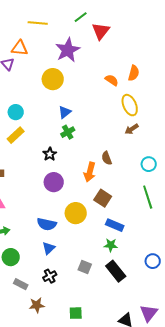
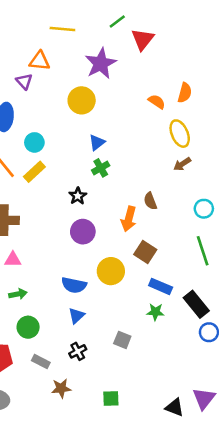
black rectangle: (116, 271) -> (196, 304), moved

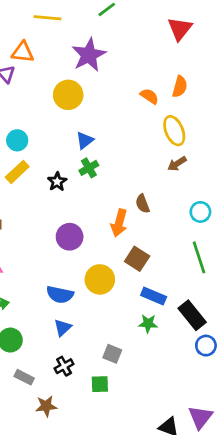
red triangle: (143, 39) -> (180, 29), moved
black star: (78, 196) -> (57, 182), moved
green square: (111, 398) -> (100, 384), moved

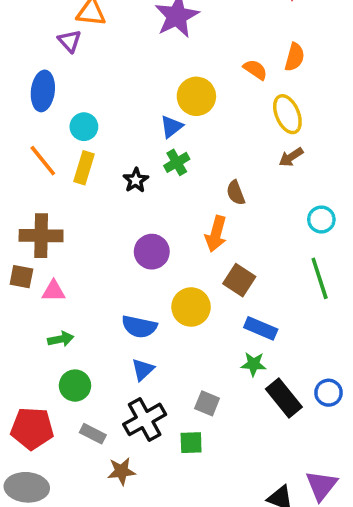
yellow circle: (68, 95) -> (196, 96), moved
yellow rectangle: (17, 172) -> (84, 168), turned -30
brown semicircle: (143, 204) -> (236, 193), moved
black rectangle: (192, 315) -> (284, 398), moved
black cross: (64, 366) -> (145, 419), size x1.6

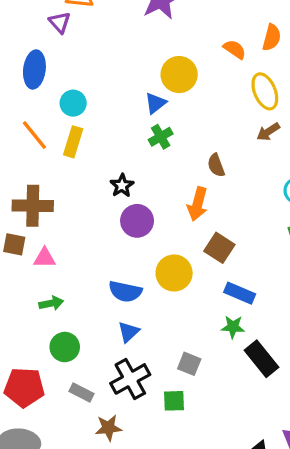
black star: (136, 180) -> (122, 186), moved

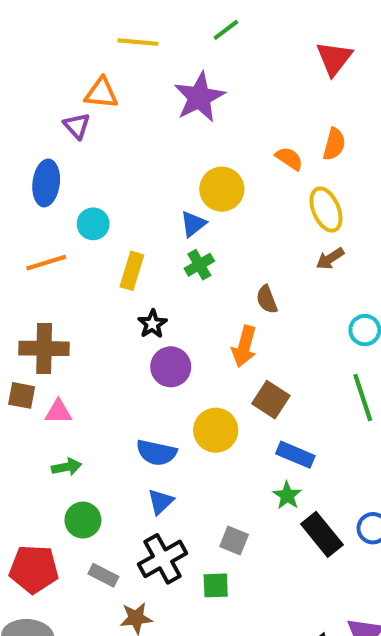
orange line: (34, 135) -> (46, 263), turned -68
yellow rectangle: (73, 142) -> (132, 271), moved
green star: (233, 327) -> (287, 496), turned 30

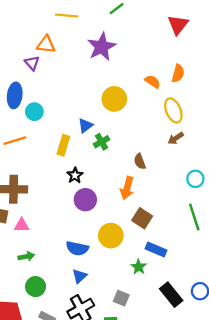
cyan circle: (93, 224) -> (34, 112), moved
blue triangle: (193, 224) -> (85, 126), moved
green star: (287, 496) -> (139, 267), moved

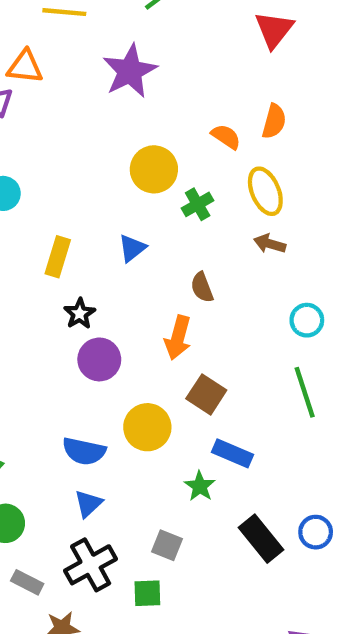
blue triangle: (85, 126) -> (132, 248), moved
brown arrow: (176, 138) -> (270, 244), turned 49
green cross: (102, 142) -> (198, 204), moved

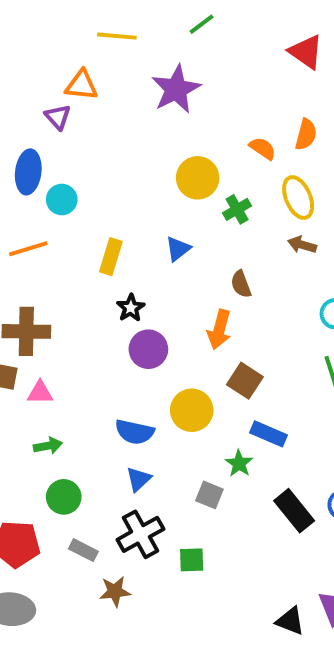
red triangle: (274, 30) -> (306, 52), turned -33
gray square: (167, 545) -> (209, 495), moved

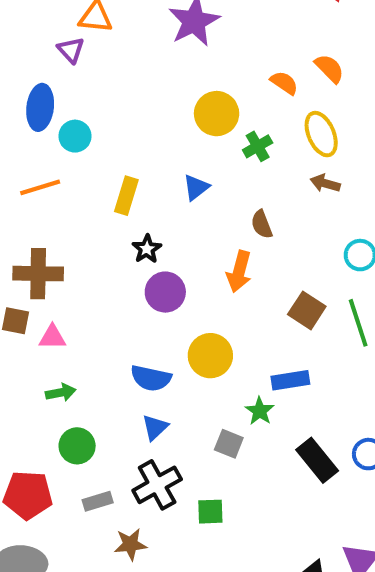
orange semicircle: (306, 135) -> (329, 68), turned -60
brown square: (245, 381) -> (307, 310), moved
blue rectangle: (269, 434) -> (290, 380), turned -32
gray rectangle: (83, 550) -> (98, 501), turned -44

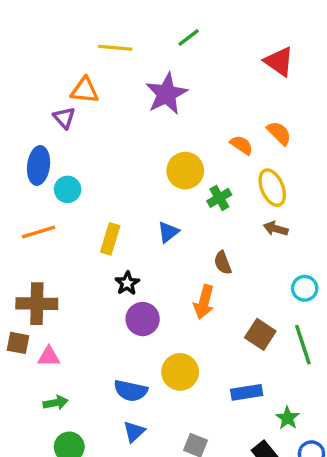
green star: (260, 411) -> (288, 418), moved

